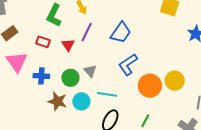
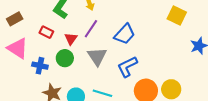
pink triangle: (17, 62) -> (18, 48), turned -30
gray triangle: (90, 71) -> (97, 56), moved, size x1.5
green circle: (70, 78) -> (65, 58), moved

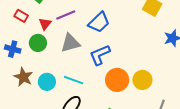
purple line: (91, 29) -> (66, 15), turned 30
gray triangle: (97, 56) -> (70, 43), turned 45

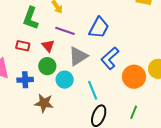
purple line: (66, 15) -> (65, 31), turned 60
cyan line: (74, 80) -> (93, 90), turned 66
cyan circle: (47, 82) -> (65, 80), moved

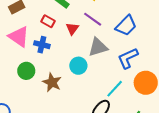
green circle: (47, 66) -> (26, 71), moved
blue cross: (25, 80) -> (42, 45), moved
cyan line: (93, 90) -> (115, 89), moved, turned 48

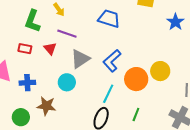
blue trapezoid: (126, 26) -> (109, 19), moved, turned -100
blue cross: (42, 45) -> (27, 83), moved
green circle: (26, 71) -> (21, 117), moved

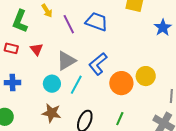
purple line: (67, 34) -> (69, 24), moved, turned 42
cyan line: (108, 94) -> (76, 85), moved
brown star: (46, 106) -> (52, 113), moved

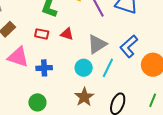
red triangle: (37, 49) -> (67, 34), turned -32
brown star: (52, 113) -> (84, 97), turned 30

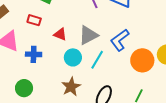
red triangle: (67, 34) -> (60, 34), moved

